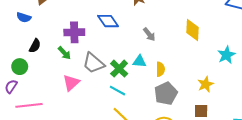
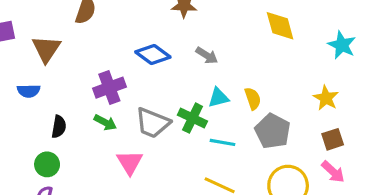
gray arrow: (149, 34) -> (207, 56), moved
cyan line: (117, 91) -> (222, 142), moved

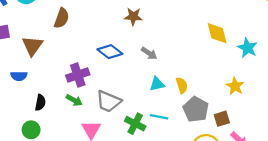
yellow diamond: (280, 26) -> (217, 33), moved
green cross: (192, 118) -> (135, 124), moved
brown square: (333, 139) -> (222, 119), moved

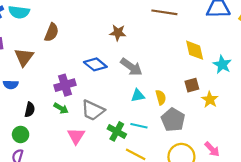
gray arrow: (149, 53) -> (131, 67), size x1.5
brown square: (222, 119) -> (192, 85), moved

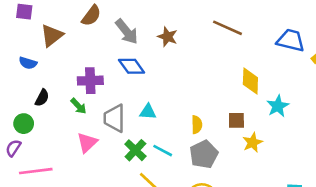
gray arrow: (131, 67) -> (127, 32), moved
cyan triangle: (138, 96) -> (148, 112), moved
gray trapezoid: (93, 110) -> (114, 118), turned 50

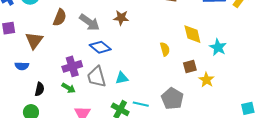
gray trapezoid: (114, 118) -> (96, 77), moved
yellow semicircle: (197, 125) -> (165, 49), moved

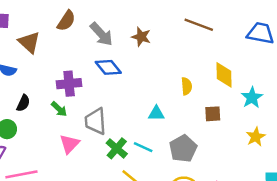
brown triangle: (34, 40) -> (29, 42), turned -36
gray trapezoid: (96, 77) -> (95, 121), moved
cyan triangle: (122, 78) -> (156, 113), moved
yellow star: (206, 80) -> (256, 137), moved

